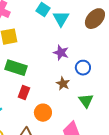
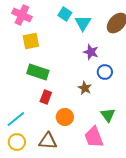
purple star: (61, 53) -> (91, 52), moved
green triangle: (86, 101) -> (108, 115), moved

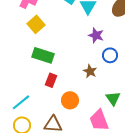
yellow square: (31, 41) -> (36, 24), turned -30

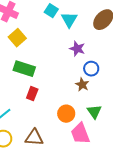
brown star: (90, 71) -> (82, 85), moved
orange circle: (70, 100) -> (66, 114), moved

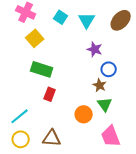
cyan square: (51, 11) -> (61, 17), moved
green triangle: (94, 112) -> (105, 104), moved
pink trapezoid: (80, 134) -> (111, 136), moved

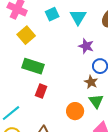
cyan square: (61, 17) -> (52, 14), turned 32

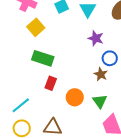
green triangle: (96, 101) -> (100, 101), moved
orange circle: (75, 111) -> (75, 97), moved

